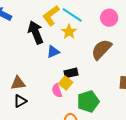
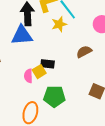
brown semicircle: (101, 49) -> (84, 52), size x0.7
blue triangle: (53, 52) -> (22, 35), moved, size x1.6

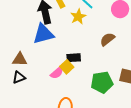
pink semicircle: (28, 76) -> (57, 73), turned -120
green pentagon: (54, 96) -> (102, 82), moved

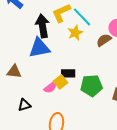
brown semicircle: (107, 39) -> (104, 40), moved
black triangle: (19, 77) -> (24, 105), moved
green pentagon: (102, 82) -> (91, 86), moved

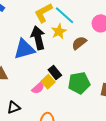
black arrow: (43, 26) -> (38, 38), moved
brown semicircle: (104, 40) -> (79, 43), moved
black rectangle: (68, 73) -> (55, 73), turned 56

